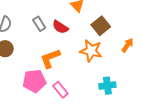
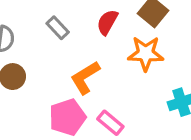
red semicircle: (60, 27) -> (107, 22), moved, turned 98

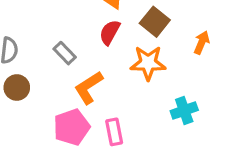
gray rectangle: (58, 28) -> (65, 53), moved
pink rectangle: (110, 123) -> (114, 132), turned 40

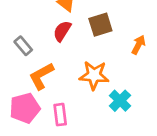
brown square: (155, 22) -> (100, 25), turned 30
orange star: (148, 63) -> (94, 75), moved
cyan cross: (184, 110) -> (120, 101), turned -30

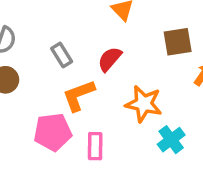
brown square: (100, 25) -> (178, 42), moved
red semicircle: (62, 31) -> (110, 59), moved

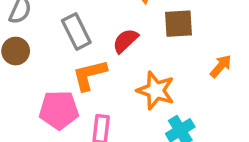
brown square: (178, 42) -> (179, 24), moved
gray rectangle: (62, 55) -> (76, 31), size x1.4

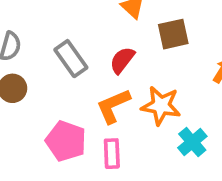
orange L-shape: (90, 75) -> (113, 106), moved
pink pentagon: (59, 110) -> (66, 141), turned 30

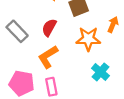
orange star: (161, 106) -> (88, 39), moved

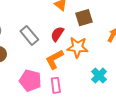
orange star: (88, 39) -> (78, 47), moved

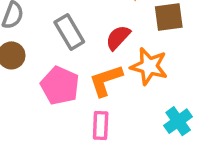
pink pentagon: (30, 81) -> (60, 86), moved

